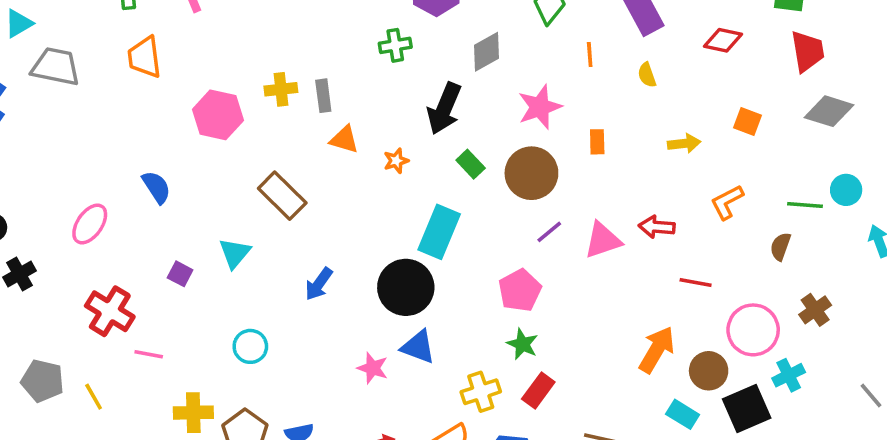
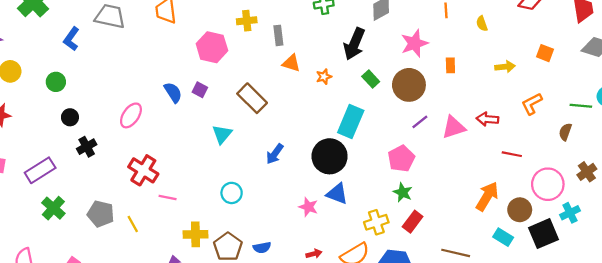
yellow cross: (281, 89) -> (247, 21), moved
purple square: (180, 274) -> (200, 90), moved

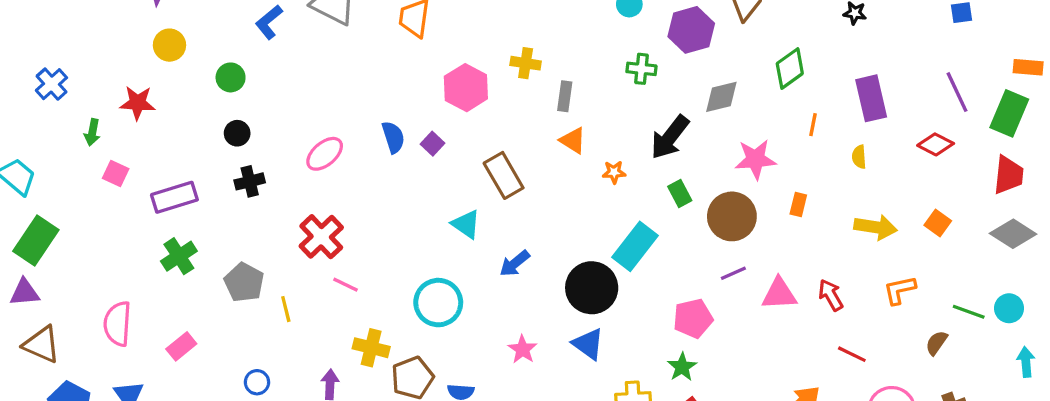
yellow arrow: (505, 67) -> (876, 227), size x1.4
red arrow: (488, 119) -> (831, 295), turned 40
cyan triangle: (222, 134) -> (466, 224), moved, turned -50
cyan circle: (232, 193) -> (438, 303), size x1.5
pink star: (308, 207) -> (523, 349), moved

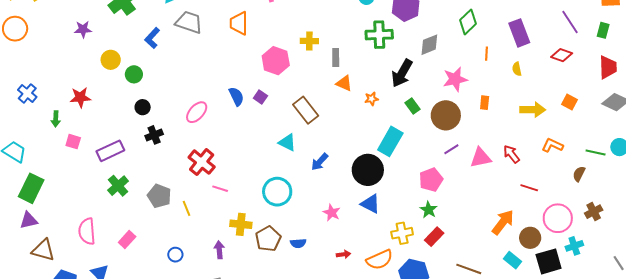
yellow circle: (169, 45) -> (111, 60), moved
green cross: (641, 69) -> (379, 35), size x1.5
green rectangle: (1009, 113) -> (603, 30), size x0.6
orange L-shape: (900, 290) -> (552, 145), turned 45

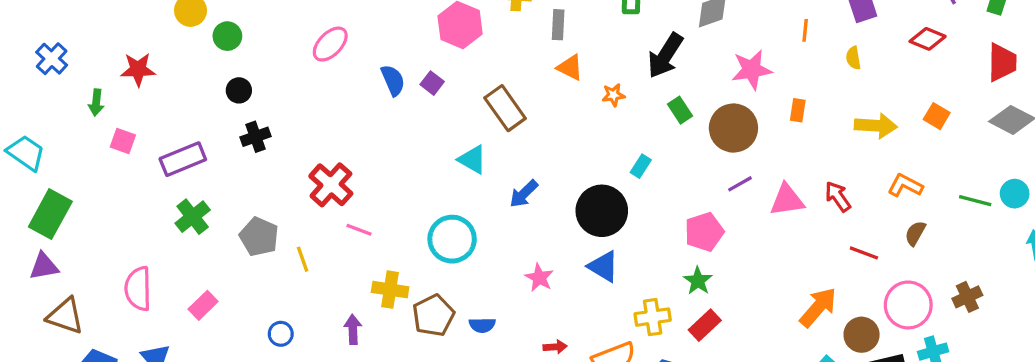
pink ellipse: (197, 112) -> (330, 44), moved
cyan rectangle: (390, 141) -> (641, 166), size x0.5
brown semicircle: (579, 174) -> (915, 233), moved

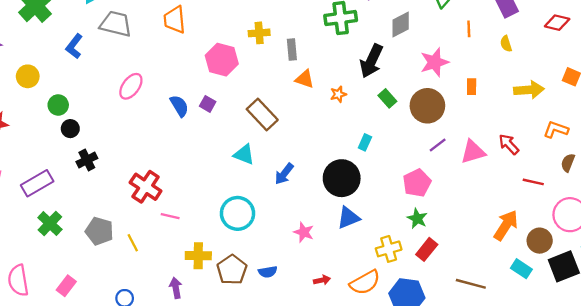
green circle: (227, 36) -> (58, 105), moved
blue triangle: (603, 266) -> (348, 218), turned -45

